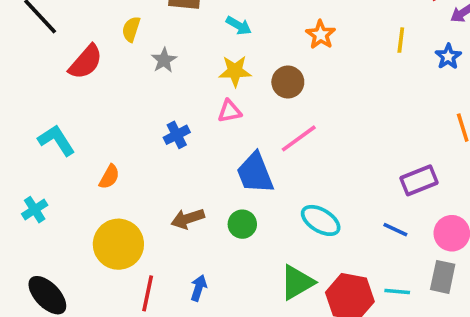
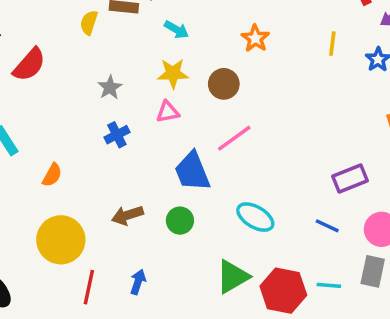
yellow semicircle: (131, 29) -> (89, 23), moved
gray star: (164, 60) -> (110, 87), moved

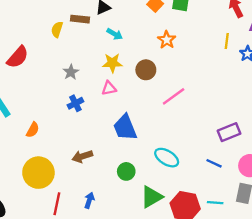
yellow line: (332, 44) -> (227, 41), moved
pink line: (234, 138) -> (174, 96), moved
green circle: (180, 221) -> (126, 171), moved

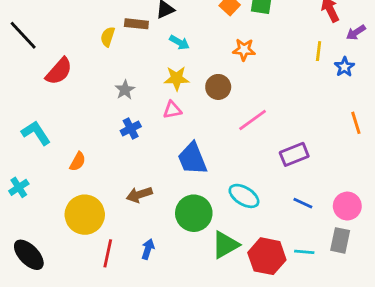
orange star: (167, 40) -> (244, 50), turned -30
purple rectangle: (229, 132) -> (294, 154), moved
green circle: (126, 171) -> (194, 213), size x1.6

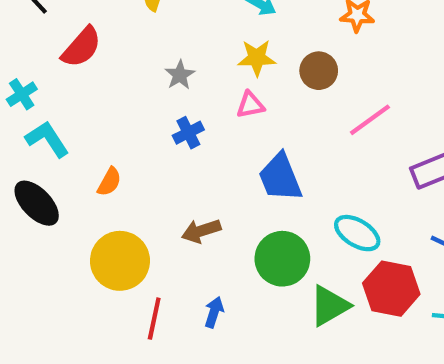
cyan cross: (19, 187) -> (22, 94), moved
black ellipse: (29, 255) -> (37, 203), moved
red hexagon: (267, 256) -> (391, 289), moved

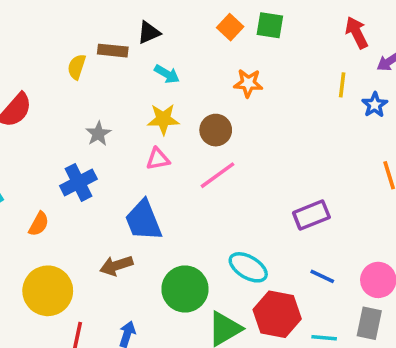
pink line: (370, 120) -> (218, 175), moved
blue cross: (188, 133) -> (78, 182), moved, size x1.4
blue trapezoid: (280, 178) -> (143, 220), moved

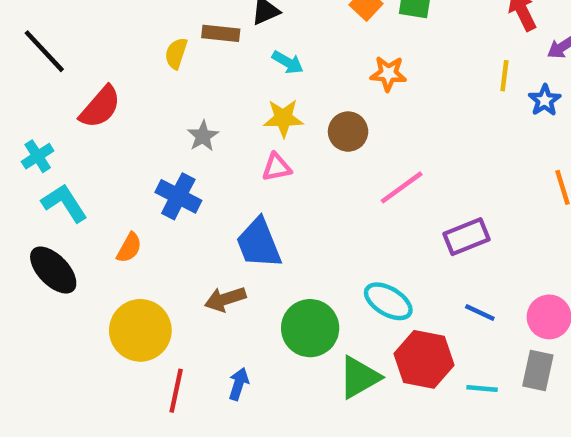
pink line: (218, 175) -> (402, 187), moved
blue cross: (78, 182) -> (178, 196), turned -36

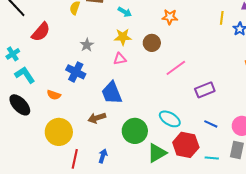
orange semicircle: (129, 248) -> (54, 95), turned 80

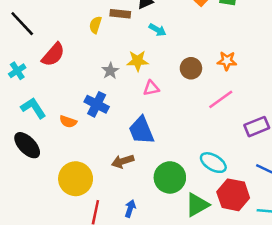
orange star: (170, 17) -> (227, 61), moved
yellow star: (123, 37) -> (138, 61), moved
cyan cross: (13, 54) -> (17, 71), moved
orange semicircle: (54, 95) -> (68, 122), moved

